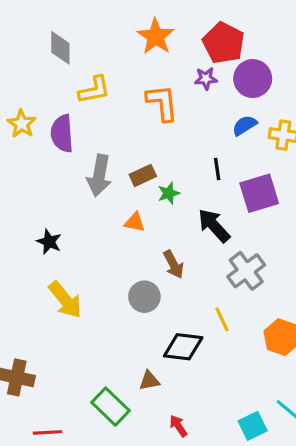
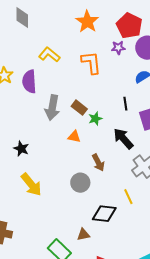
gray diamond: (60, 48) -> (22, 18), moved
yellow L-shape: (94, 90) -> (49, 55), turned -130
brown rectangle: (143, 175) -> (79, 108), turned 63

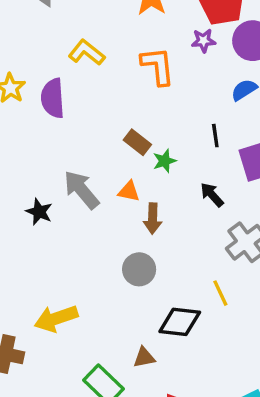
gray arrow: (52, 108) -> (81, 190), moved, turned 130
black arrow: (123, 139) -> (212, 195), size x0.7
brown arrow: (98, 163) -> (153, 219), moved, turned 30
yellow arrow: (31, 185) -> (56, 318), moved, turned 110

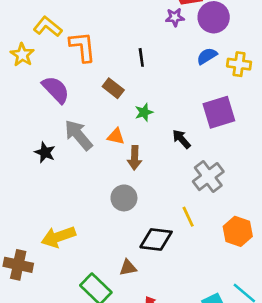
yellow L-shape: (87, 53) -> (48, 27), moved
orange L-shape: (158, 66) -> (82, 47), moved
purple semicircle: (53, 98) -> (56, 90), moved, turned 140
black line: (215, 136) -> (141, 57), moved
brown rectangle: (137, 142) -> (113, 88), moved

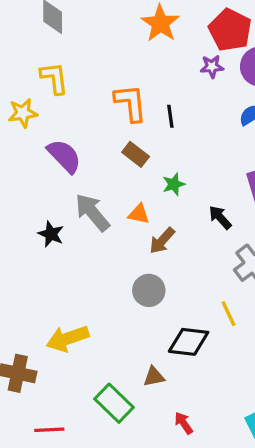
yellow L-shape: (48, 27) -> (54, 78), turned 44
orange L-shape: (82, 47) -> (131, 103), moved
yellow star: (22, 55) -> (23, 113), turned 30
brown arrow: (135, 158) -> (162, 241), turned 40

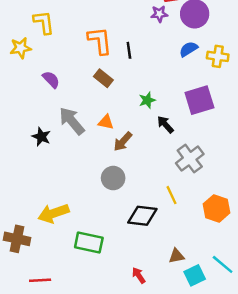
purple semicircle: (64, 156) -> (51, 79), size x0.7
green star: (174, 184) -> (147, 100), moved
brown triangle: (154, 377) -> (176, 256), moved
green rectangle: (114, 403) -> (89, 243), moved, turned -32

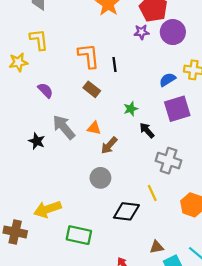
blue semicircle: (189, 49) -> (167, 80), moved
gray cross: (190, 159) -> (169, 161), turned -35

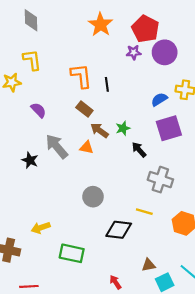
brown arrow: (109, 145) -> (99, 130), moved, turned 84
yellow line: (152, 193) -> (144, 212), turned -49
yellow arrow: (48, 209) -> (41, 228), size x0.7

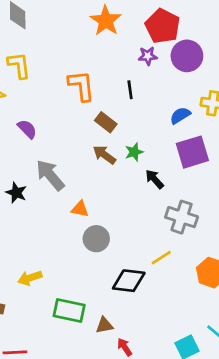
black line: (107, 84) -> (130, 90), moved
brown rectangle: (84, 109) -> (106, 122), moved
orange triangle: (87, 147) -> (80, 209), moved
yellow line: (144, 212) -> (161, 258), turned -49
brown triangle: (149, 265) -> (104, 325), moved

